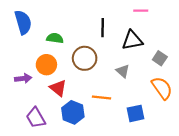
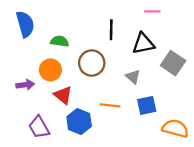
gray square: (160, 58) -> (173, 63), size x1.5
orange semicircle: (162, 88) -> (175, 128), moved, turned -40
blue square: (135, 113) -> (147, 105), moved

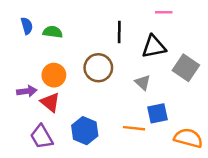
blue semicircle: (25, 24) -> (27, 26), size x0.6
green semicircle: (60, 41) -> (53, 32), moved
red triangle: (63, 95) -> (50, 102), moved
orange line: (110, 105) -> (134, 128), moved

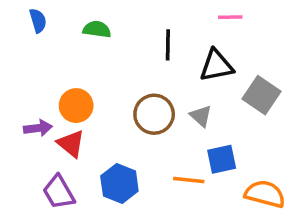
blue semicircle: (27, 26) -> (38, 21), moved
green semicircle: (53, 32) -> (97, 29), moved
brown circle: (98, 68) -> (154, 114), moved

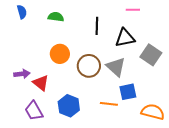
orange circle: (76, 106) -> (60, 54), moved
gray triangle: (201, 116) -> (116, 67), size x1.5

